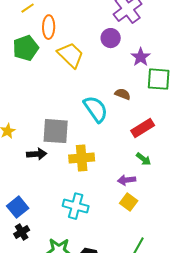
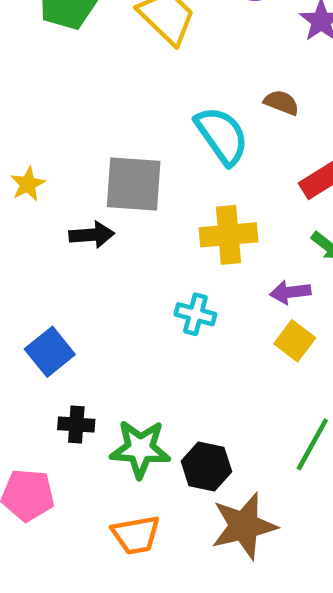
yellow cross: (82, 158) -> (228, 235), moved
cyan cross: (76, 206) -> (195, 314), moved, size x0.7
black cross: (22, 232) -> (76, 425), moved, turned 35

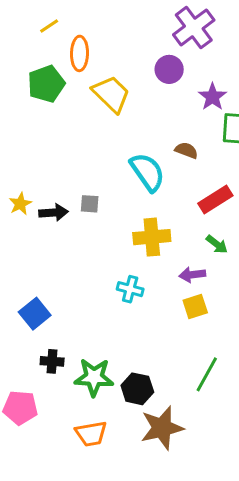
gray square: (134, 184) -> (90, 204), size x0.5
black arrow: (92, 235) -> (53, 212), moved
yellow square: (295, 341) -> (195, 306), turned 35

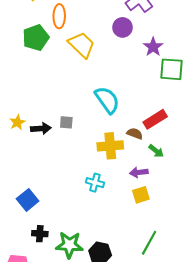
brown semicircle: (186, 150) -> (135, 134), moved

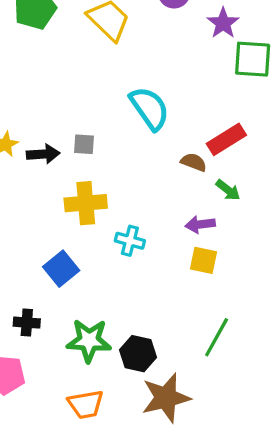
yellow cross: (110, 146) -> (86, 203), moved
yellow square: (141, 195) -> (203, 260), turned 30
blue square: (28, 200) -> (61, 269), moved
black cross: (40, 234) -> (27, 323), moved

